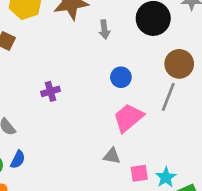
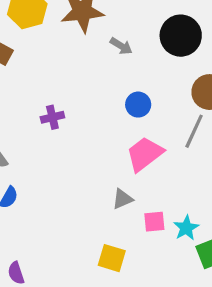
gray arrow: (104, 30) -> (121, 46), turned -54
gray triangle: (112, 156) -> (122, 199), turned -36

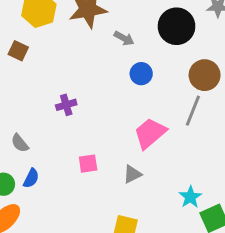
blue circle: (138, 105) -> (141, 74), moved
pink square: (154, 222) -> (88, 164), moved

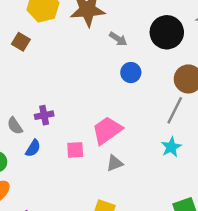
purple cross: (66, 105) -> (44, 115), moved
pink trapezoid: (150, 133) -> (107, 130), moved
blue semicircle: (31, 178) -> (33, 148), moved
cyan star: (190, 197) -> (171, 147), moved

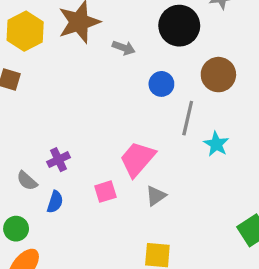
blue circle: (131, 73) -> (161, 84), moved
gray line: (175, 110) -> (188, 118), moved
cyan star: (171, 147) -> (216, 144), moved

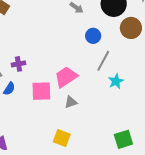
brown circle: (218, 75) -> (131, 28), moved
pink square: (105, 192) -> (41, 91), size x1.5

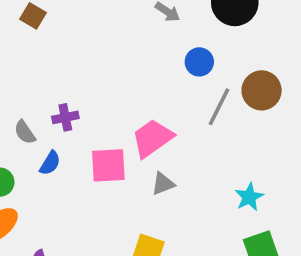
brown circle: (131, 28) -> (262, 90), moved
cyan star: (116, 81) -> (249, 197), moved

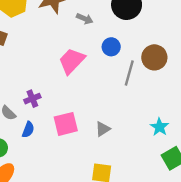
pink trapezoid: (152, 138) -> (72, 61), moved

